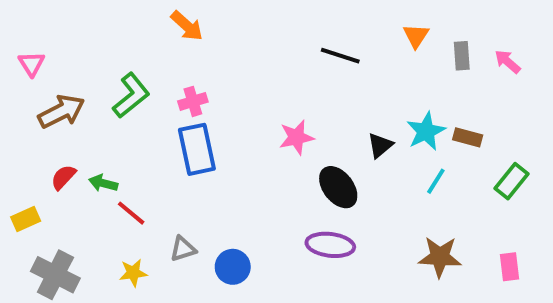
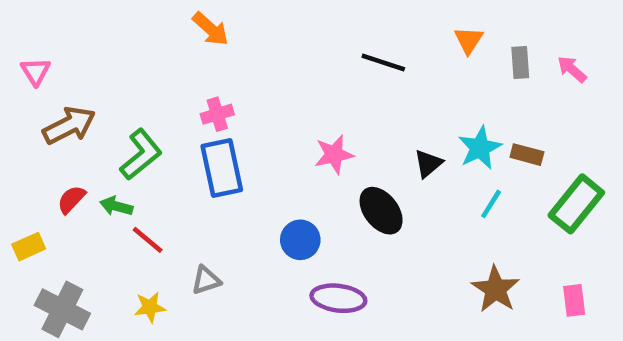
green L-shape: (131, 96) -> (141, 155), moved
green rectangle: (512, 181) -> (576, 204), size x1.4
purple ellipse: (330, 245) -> (338, 298), moved
brown star: (440, 257) -> (496, 289), turned 30
blue circle: (233, 267) -> (300, 240), moved

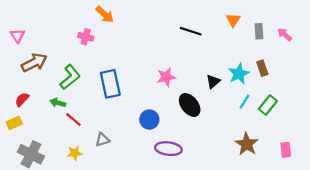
pink cross: (217, 114) -> (86, 37), moved, turned 32
brown rectangle: (527, 155) -> (262, 68), moved, turned 56
red semicircle: (71, 199) -> (22, 99), moved
green rectangle: (576, 204) -> (268, 105), moved, size x0.7

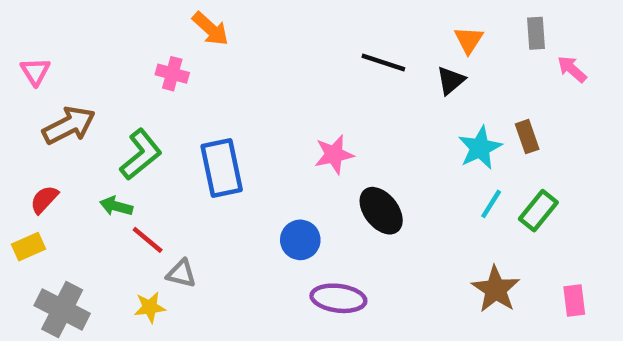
gray rectangle: (259, 31) -> (536, 33), moved
black triangle: (213, 82) -> (451, 80), moved
gray triangle: (102, 140) -> (181, 274), moved, turned 32

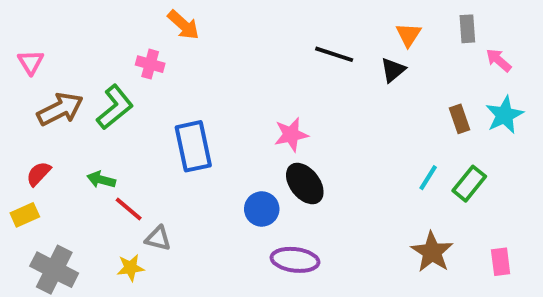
cyan star: (480, 148) -> (504, 115), moved
green L-shape: (141, 155) -> (115, 107), moved
black ellipse: (381, 211) -> (305, 184), moved

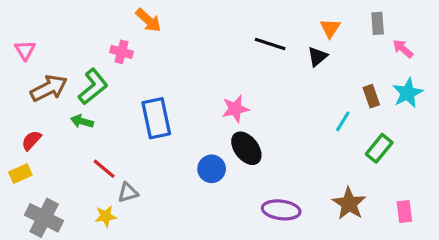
cyan line: (428, 178) -> (343, 121), moved
green arrow: (101, 180) -> (82, 121), moved
gray triangle: (158, 238) -> (128, 193), turned -30
purple ellipse: (295, 260) -> (281, 210), moved

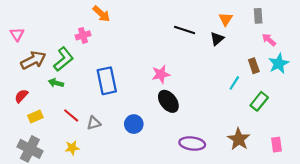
pink arrow: (403, 49) -> (269, 40), moved
pink cross: (122, 52) -> (83, 35), turned -32
blue circle: (212, 169) -> (134, 124), moved
yellow rectangle: (20, 174) -> (35, 116), moved
gray triangle: (128, 193) -> (94, 123), moved

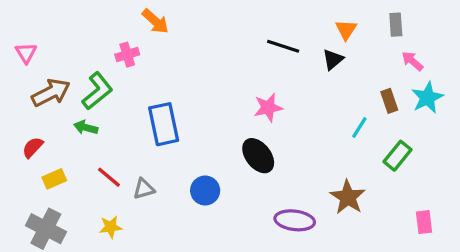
pink star: (161, 74) -> (268, 108), moved
brown star: (239, 139) -> (348, 197), moved

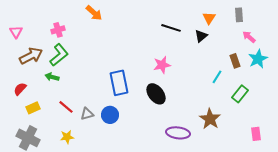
pink cross: (127, 55) -> (58, 30), moved
blue rectangle: (164, 124) -> (119, 83), moved
blue circle: (205, 190) -> (110, 115), moved

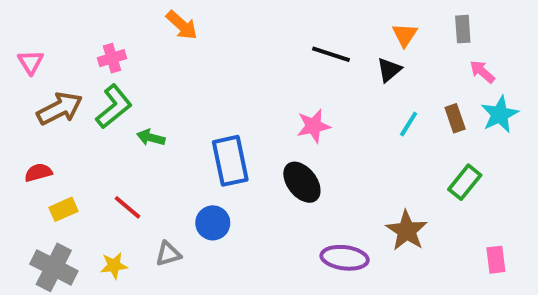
green arrow: (52, 77) -> (151, 138), moved
cyan line: (217, 77) -> (409, 124), moved
red semicircle: (20, 89) -> (38, 172), turned 32
gray triangle: (87, 114) -> (168, 254), moved
yellow star: (67, 137) -> (114, 266), moved

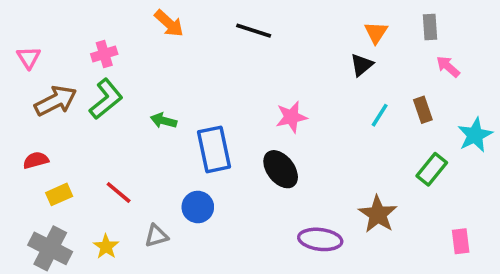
black line: (331, 54) -> (254, 31), moved
cyan star: (500, 114) -> (475, 135), moved
green arrow: (151, 138) -> (164, 121), moved
yellow star: (114, 266) -> (106, 247), turned -30

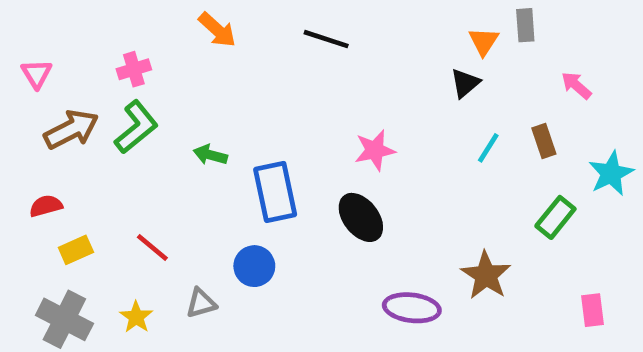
gray rectangle: (430, 27) -> (525, 25), moved

